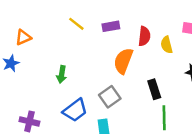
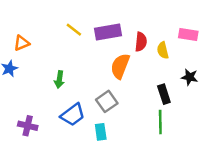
purple rectangle: (111, 26) -> (108, 32), size x1.5
black rectangle: (154, 89) -> (164, 94), moved

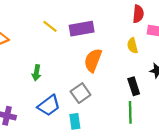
red semicircle: (141, 42) -> (138, 14), moved

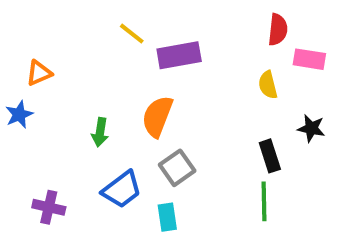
yellow line: (50, 26) -> (132, 34), moved
orange semicircle: (93, 60) -> (157, 116), moved

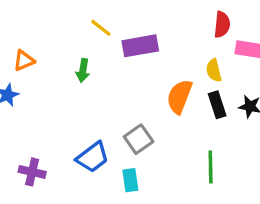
orange semicircle: (157, 116) -> (179, 97), moved
green arrow: (100, 132) -> (83, 70), moved
black rectangle: (270, 156) -> (217, 105), moved

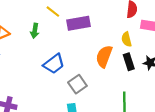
green arrow: (83, 70) -> (35, 31), moved
blue trapezoid: (93, 157) -> (54, 64), moved

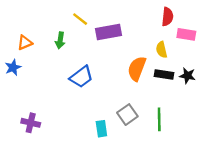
black rectangle: (129, 62) -> (164, 74), turned -63
gray square: (77, 84) -> (127, 115), moved

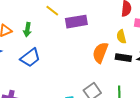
green arrow: (60, 40) -> (27, 30), moved
blue trapezoid: (81, 77) -> (30, 58), moved

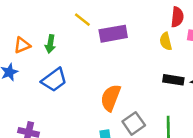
yellow semicircle: (121, 37) -> (166, 41), moved
orange semicircle: (100, 53) -> (111, 98), moved

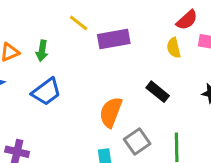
red semicircle: (177, 17) -> (187, 20), turned 42
black rectangle: (173, 80) -> (158, 92), moved, turned 30

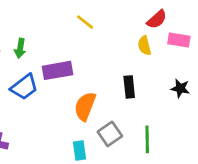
yellow line: (79, 23) -> (85, 22), moved
purple rectangle: (114, 39) -> (57, 70), moved
black rectangle: (158, 92) -> (129, 87), turned 45

